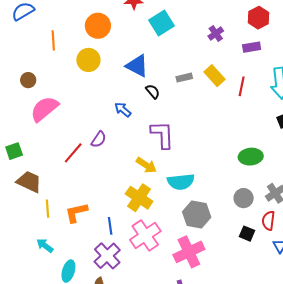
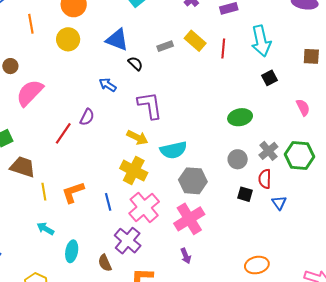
purple cross: (107, 256) -> (128, 241), moved

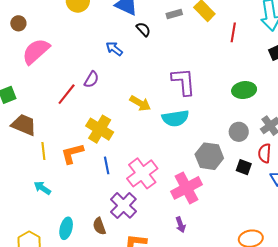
red line: (223, 48) -> (233, 32), moved
purple L-shape: (150, 105) -> (183, 82), moved
yellow cross: (134, 171) -> (100, 129), moved
gray hexagon: (193, 181) -> (209, 156), moved
cyan ellipse: (72, 251) -> (66, 228), moved

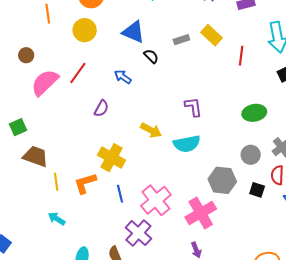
purple L-shape: (183, 82) -> (193, 107), size x0.7
red line: (67, 94) -> (78, 73), moved

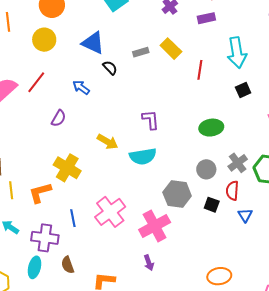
blue line: (120, 194) -> (73, 218), moved
purple cross: (138, 233) -> (45, 238), moved, turned -36

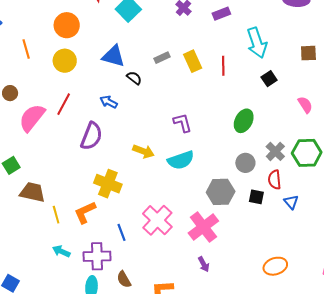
yellow rectangle: (171, 49) -> (193, 61), moved, turned 30
purple semicircle: (59, 118) -> (91, 136), size x1.6
green ellipse: (211, 128) -> (244, 121), turned -45

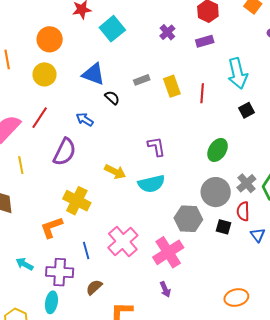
gray circle: (245, 163) -> (216, 192), size x1.5
yellow line: (56, 215) -> (21, 165), moved
brown semicircle: (124, 279) -> (94, 287), moved, turned 72

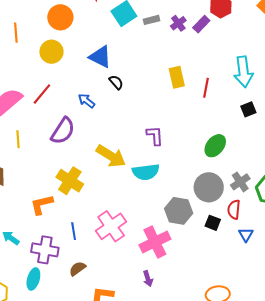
purple rectangle: (205, 41) -> (201, 24), moved, turned -36
gray rectangle: (142, 80) -> (152, 20), moved
yellow arrow: (115, 172) -> (111, 156), size x1.4

